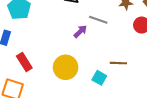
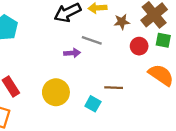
purple arrow: (80, 31) -> (72, 53), turned 40

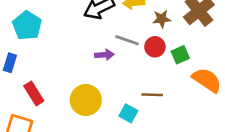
green square: (163, 40) -> (180, 55), moved, turned -35
red circle: (139, 46) -> (155, 47), moved

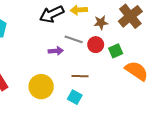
brown line: (152, 95) -> (80, 76), moved

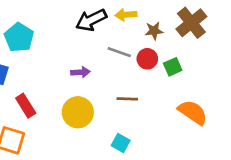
purple arrow: (56, 51) -> (80, 72), moved
orange semicircle: (137, 71) -> (193, 112), moved
cyan square: (75, 97) -> (121, 143), moved

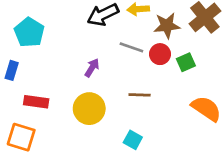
brown star: (154, 31) -> (167, 26), size x1.4
purple arrow: (80, 72) -> (92, 68), turned -54
red rectangle: (26, 106) -> (36, 102), turned -50

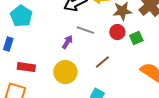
gray line: (131, 47) -> (85, 30), moved
brown line: (140, 95) -> (102, 62), turned -42

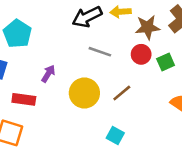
purple arrow: (67, 42) -> (48, 74), moved
yellow circle: (65, 72) -> (84, 93), moved

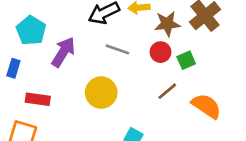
purple arrow: (48, 74) -> (63, 52), moved, size x1.6
brown line: (122, 93) -> (167, 91), moved

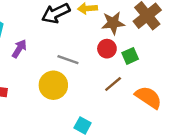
gray line: (117, 49) -> (68, 60), moved
purple arrow: (63, 52) -> (19, 49), size x0.7

